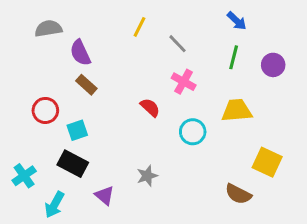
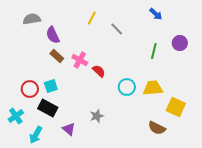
green line: (234, 57) -> (154, 51), moved
pink cross: (184, 82) -> (80, 60), moved
red circle: (45, 110) -> (30, 89), moved
yellow trapezoid: (237, 110) -> (153, 88), moved

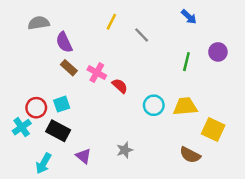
cyan cross: (16, 116) -> (22, 127), moved
gray star: (97, 116) -> (125, 150), moved

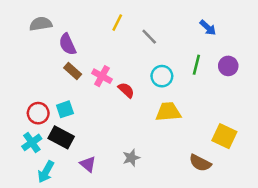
blue arrow: (189, 17) -> (208, 28), moved
purple circle: (218, 52) -> (228, 66), moved
cyan circle: (154, 105) -> (162, 76), moved
yellow trapezoid: (185, 106) -> (168, 112), moved
cyan cross: (22, 127) -> (32, 142), moved

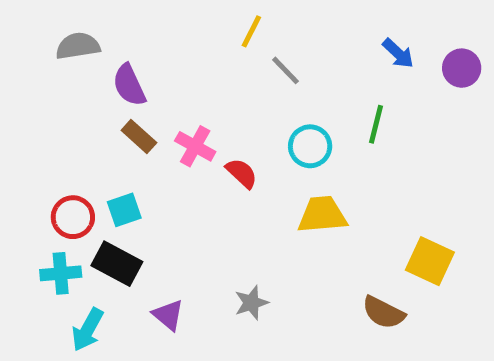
yellow line: (117, 23) -> (251, 31), moved
purple circle: (228, 66) -> (462, 68), moved
cyan cross: (32, 142) -> (61, 273), turned 30

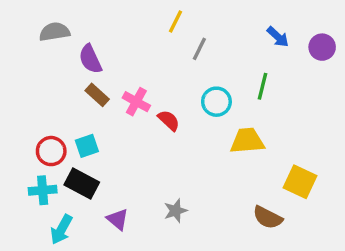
gray line: (286, 70) -> (199, 49), turned 70
yellow trapezoid: (322, 215) -> (247, 141), moved

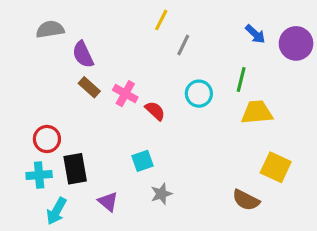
purple circle: (322, 47) -> (296, 43), size x1.4
yellow trapezoid: (247, 141) -> (257, 112), moved
cyan square: (87, 146) -> (143, 161), moved
black rectangle: (82, 183) -> (75, 169), turned 52

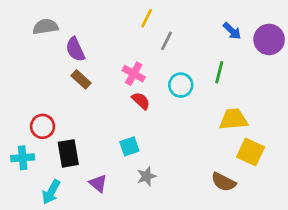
pink cross: (125, 94) -> (134, 74), moved
yellow trapezoid: (257, 112) -> (233, 119), moved
cyan cross: (39, 175) -> (23, 158), moved

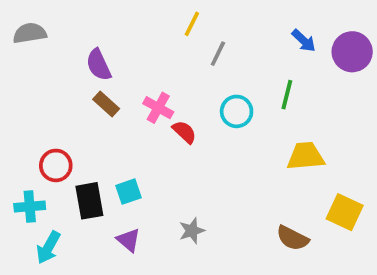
gray semicircle: (45, 27) -> (30, 33), moved
pink cross: (134, 74) -> (158, 108), moved
cyan square: (129, 146) -> (128, 192), moved
yellow square: (251, 152) -> (345, 212), moved
cyan arrow: (51, 192) -> (48, 247), moved

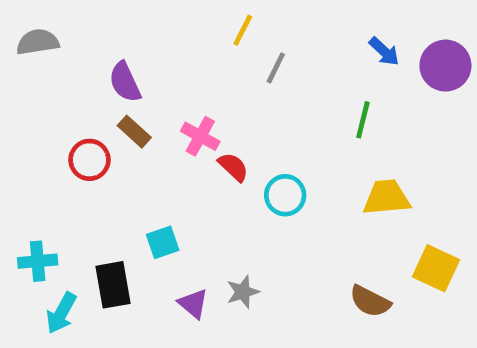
cyan circle: (237, 111) -> (285, 195), moved
red circle: (56, 165) -> (89, 160), moved
black rectangle: (89, 201) -> (113, 285), moved
purple triangle: (128, 240) -> (193, 304), moved

